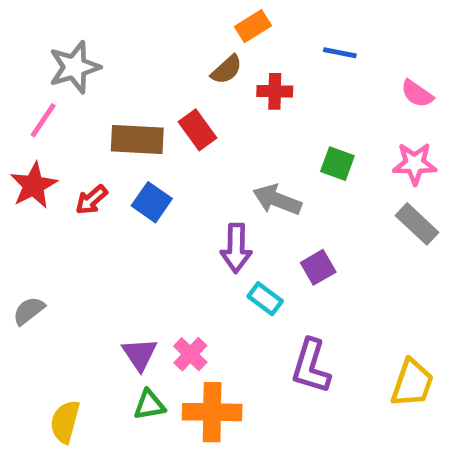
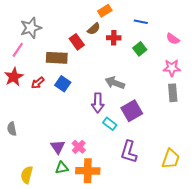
red rectangle: (198, 130) -> (77, 42), moved
green square: (337, 164) -> (140, 49), moved, turned 32
gray rectangle: (417, 224) -> (173, 93), turned 42
purple square: (318, 267) -> (132, 111), size x1.5
gray semicircle: (29, 311) -> (12, 129), turned -64

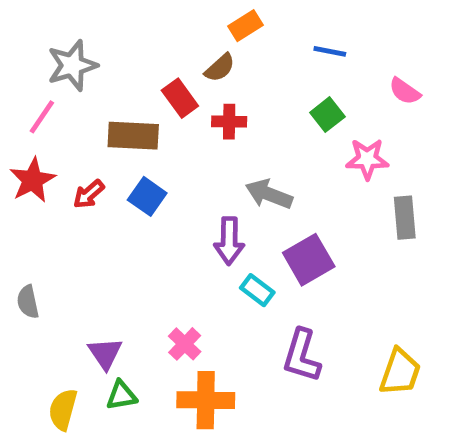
red cross: (114, 38) -> (229, 122), moved
pink star: (172, 68) -> (367, 159), moved
purple triangle: (58, 147) -> (105, 353), moved
green triangle: (62, 168) -> (121, 395), moved

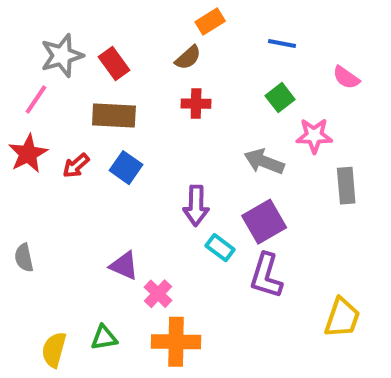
red rectangle: (180, 98) -> (114, 64), moved
gray arrow: (269, 194) -> (264, 162), moved
purple triangle: (105, 353) -> (124, 266), moved, turned -32
purple L-shape: (302, 356) -> (266, 276), moved

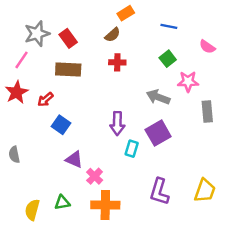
blue square: (126, 168) -> (61, 125), moved
cyan rectangle: (220, 248) -> (132, 149), turned 70
purple L-shape: (266, 276) -> (159, 192), moved

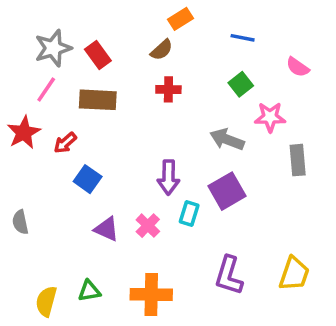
pink line: (21, 60) -> (46, 89), moved
pink cross: (95, 176) -> (148, 226), moved

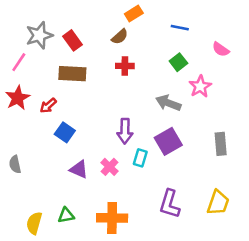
pink line: (46, 89) -> (19, 62), moved
pink star: (270, 117) -> (200, 86), turned -30
gray rectangle: (298, 160) -> (221, 144), moved

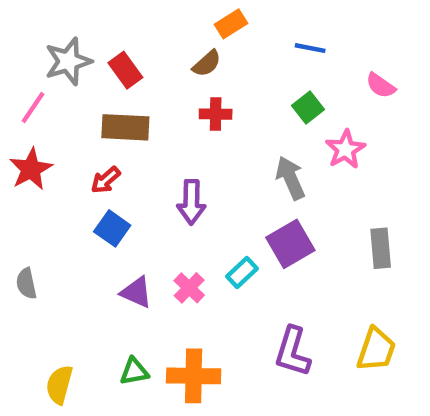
gray arrow: (168, 103) -> (290, 178), turned 45
red arrow: (48, 106) -> (106, 180), moved
purple arrow: (125, 131) -> (191, 202), moved
cyan rectangle: (140, 158) -> (242, 272), turned 30
green triangle: (66, 215) -> (134, 371), moved

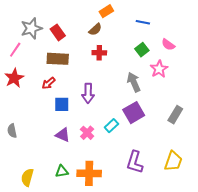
pink semicircle: (381, 85) -> (168, 45), moved
blue square: (112, 228) -> (62, 104), moved, turned -35
gray rectangle: (381, 248) -> (175, 115), turned 36

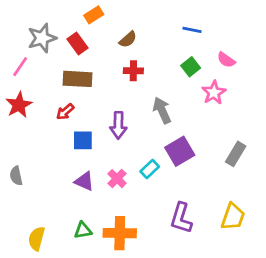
orange rectangle: (106, 11) -> (94, 15), moved
gray arrow: (134, 82) -> (162, 110), moved

